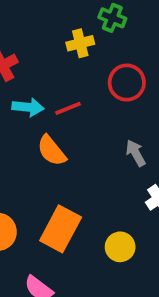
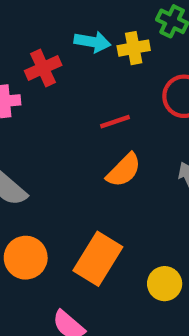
cyan arrow: (28, 107) -> (92, 42), moved
orange semicircle: (52, 151) -> (124, 170), moved, turned -100

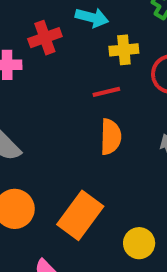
yellow cross: (134, 48) -> (124, 50), moved
orange semicircle: (124, 170) -> (111, 137), turned -48

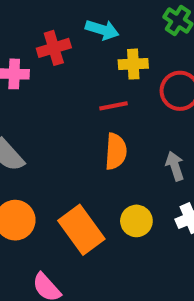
orange rectangle: (80, 215) -> (81, 230), turned -75
yellow circle: (139, 243) -> (136, 221), moved

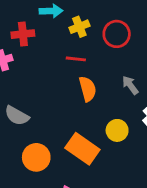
red cross: (54, 48) -> (23, 34), turned 30
red line: (114, 106) -> (76, 59), turned 36

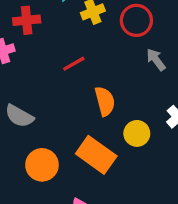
red line: (76, 59) -> (74, 64), moved, turned -36
gray arrow: (130, 85) -> (156, 60), moved
orange semicircle: (88, 89) -> (105, 101), moved

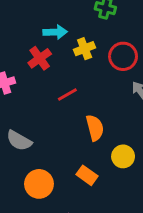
red cross: (27, 20) -> (40, 58), moved, turned -30
orange rectangle: (96, 155) -> (87, 175), size x0.6

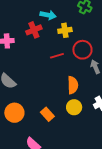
red circle: (123, 56) -> (82, 50), moved
red line: (67, 95) -> (57, 56), moved
orange semicircle: (95, 128) -> (73, 85), moved

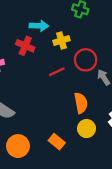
red cross: (34, 30) -> (25, 46), turned -35

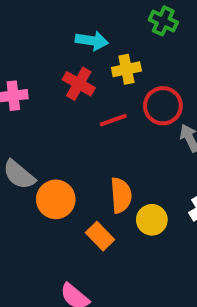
red cross: (25, 46) -> (79, 84), moved
orange semicircle: (81, 103) -> (121, 195), moved
orange circle: (18, 146) -> (56, 199), moved

